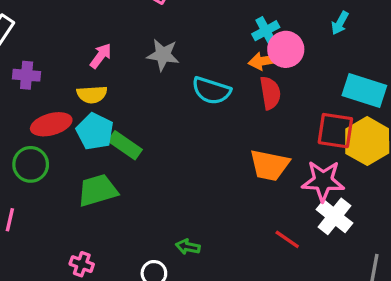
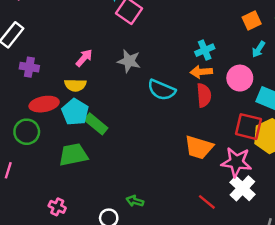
pink circle: (286, 49) -> (240, 78), moved

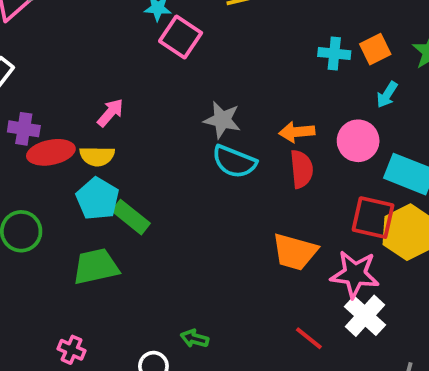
cyan cross: (205, 50) -> (334, 54), moved, turned 30
gray star: (129, 61) -> (222, 120), moved
red ellipse: (44, 104) -> (51, 152), moved

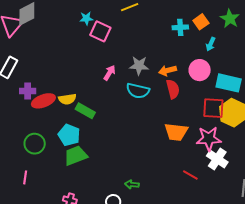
pink arrow: (110, 113) -> (109, 73), moved
gray star: (222, 120) -> (139, 66), moved
cyan pentagon: (97, 199) -> (69, 135), moved
green rectangle: (131, 217) -> (85, 111), moved

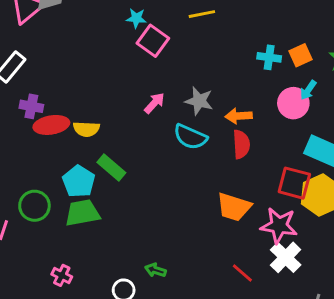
pink circle: (200, 70) -> (293, 103), moved
green rectangle: (85, 111) -> (111, 167), moved
green circle: (35, 144) -> (34, 206), moved

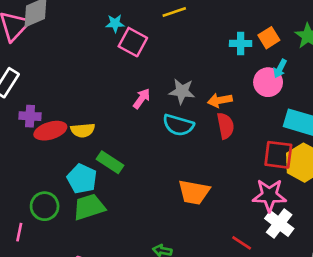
orange trapezoid: (234, 207) -> (194, 192), moved

